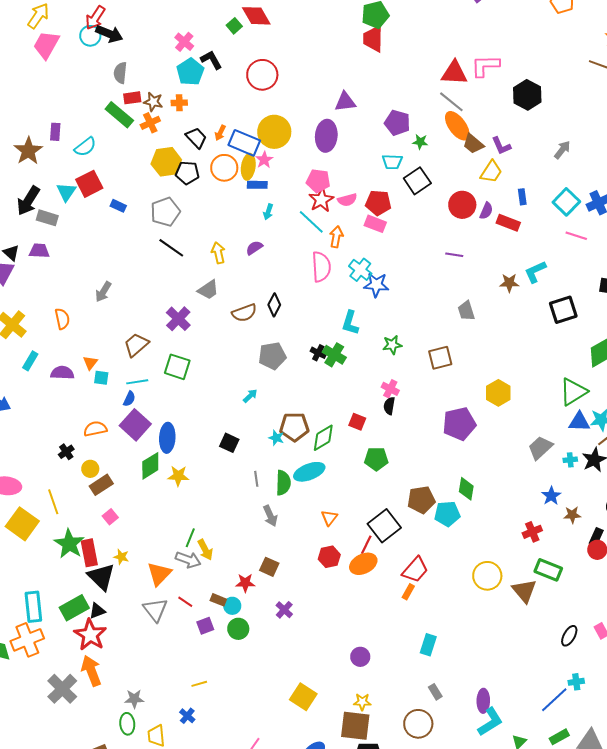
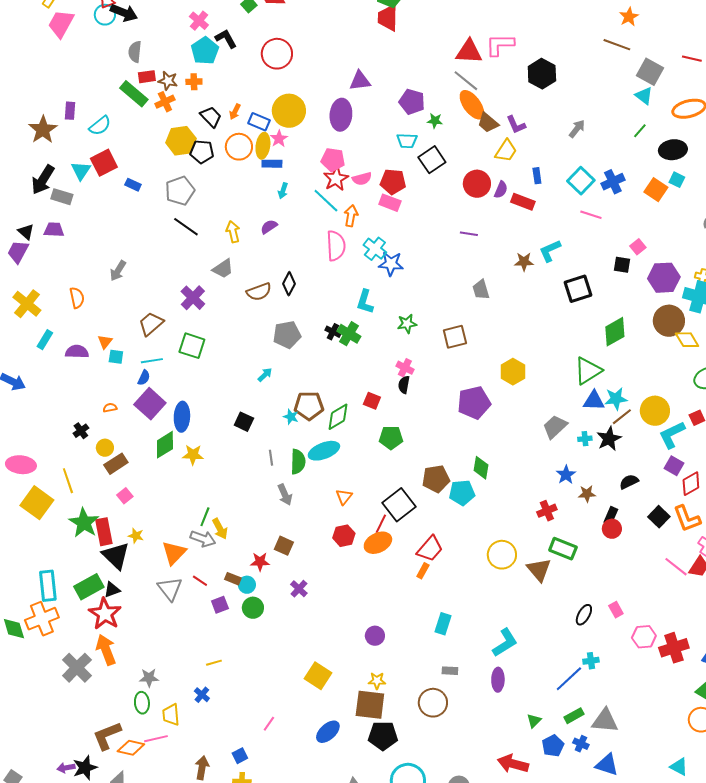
blue rectangle: (244, 143) -> (259, 122), size x0.7
orange semicircle: (95, 429) -> (110, 408), size x0.6
gray rectangle: (435, 692) -> (450, 671), turned -56
cyan L-shape: (490, 722) -> (505, 643), moved

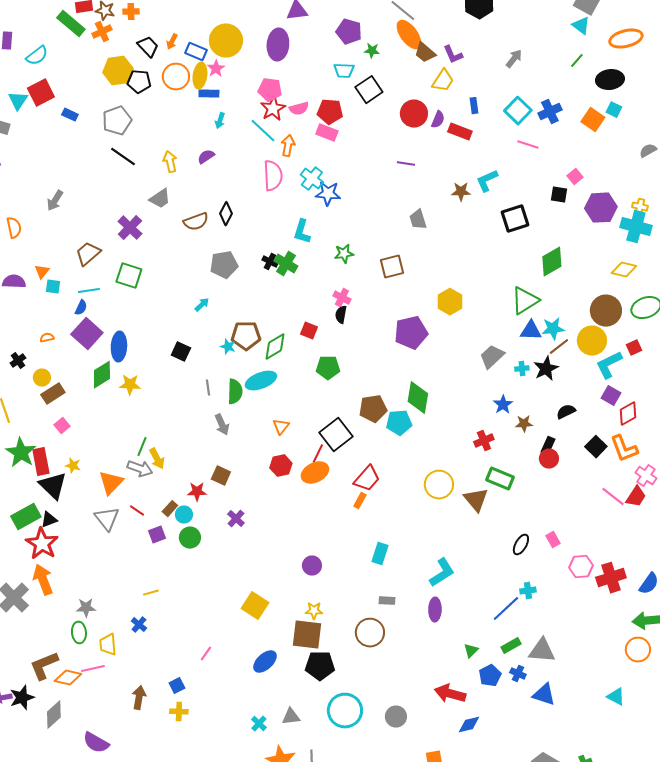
brown circle: (669, 321) -> (606, 311), moved
yellow diamond: (687, 340) -> (624, 270), turned -45
green diamond: (481, 468) -> (418, 398), size x1.4
brown rectangle: (233, 579) -> (170, 509), turned -70

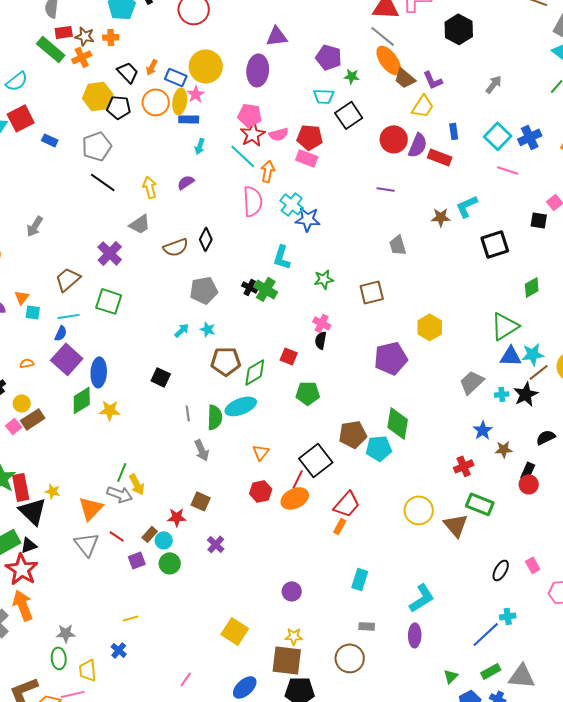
purple semicircle: (438, 120) -> (418, 145), size x1.4
green diamond: (552, 262) -> (532, 287), size x0.7
cyan star: (228, 347) -> (208, 329), moved
pink square: (62, 426) -> (14, 426), moved

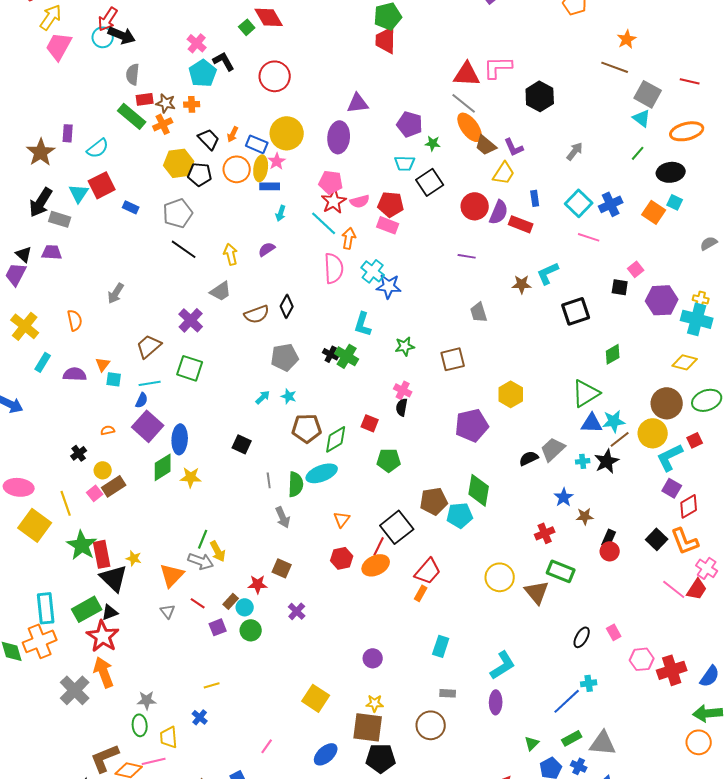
black semicircle: (546, 437) -> (529, 458), moved
gray triangle: (87, 544) -> (168, 611), size x0.6

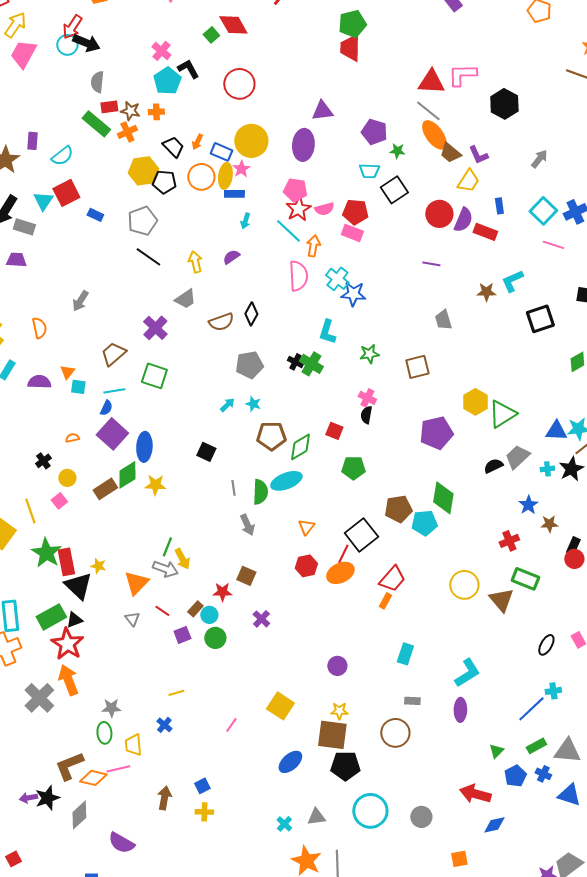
green triangle: (586, 393) -> (502, 414), moved
brown rectangle: (114, 486) -> (105, 489), moved
pink line: (267, 746) -> (231, 725), moved

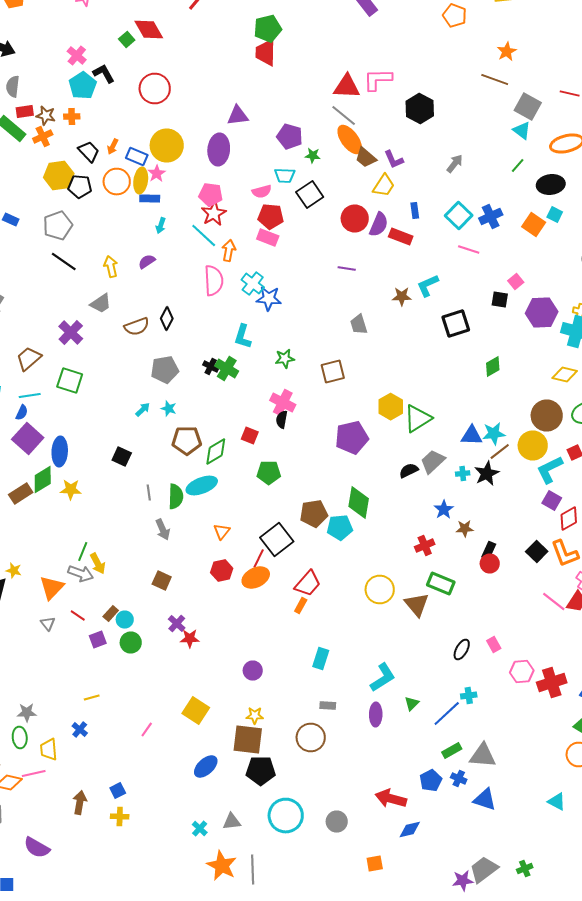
pink semicircle: (324, 209) -> (262, 192), moved
pink cross: (367, 398) -> (283, 402), size x1.4
red star: (222, 592) -> (190, 638), moved
green triangle: (496, 751) -> (412, 704), moved

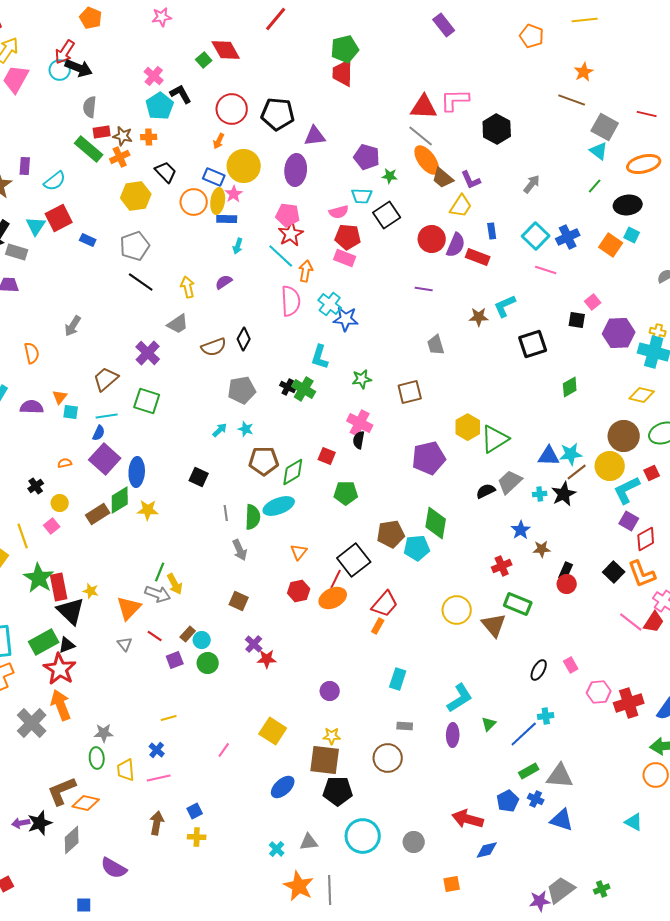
orange arrow: (113, 146) -> (219, 141), moved
black pentagon: (80, 186) -> (278, 114), moved, size x1.4
pink line: (34, 774) -> (159, 778), moved

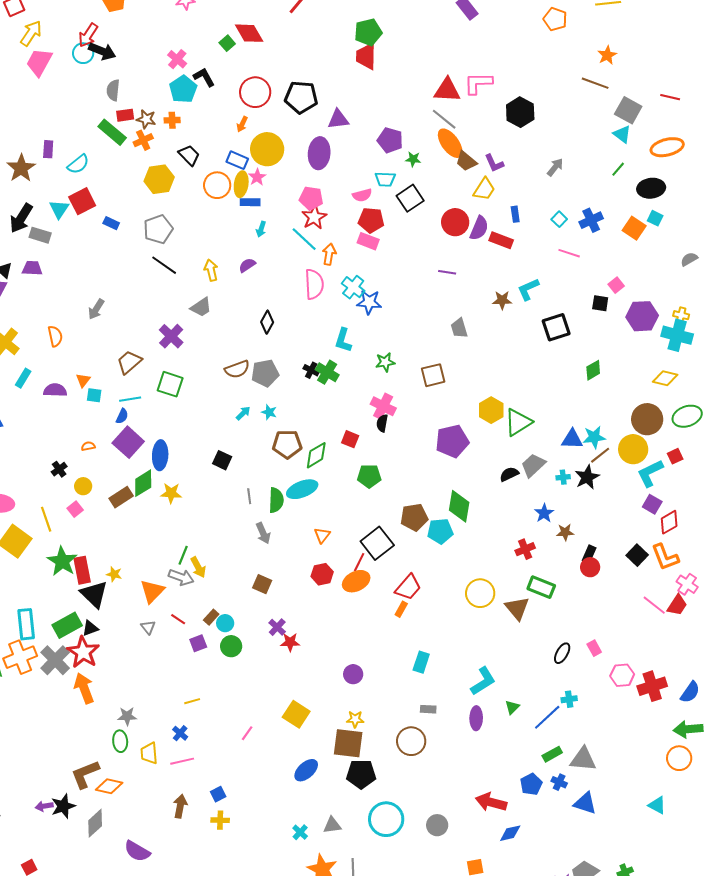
cyan square: (536, 236) -> (559, 219), size x0.6
brown semicircle: (214, 347) -> (237, 369), moved
gray cross: (32, 723) -> (55, 660), moved

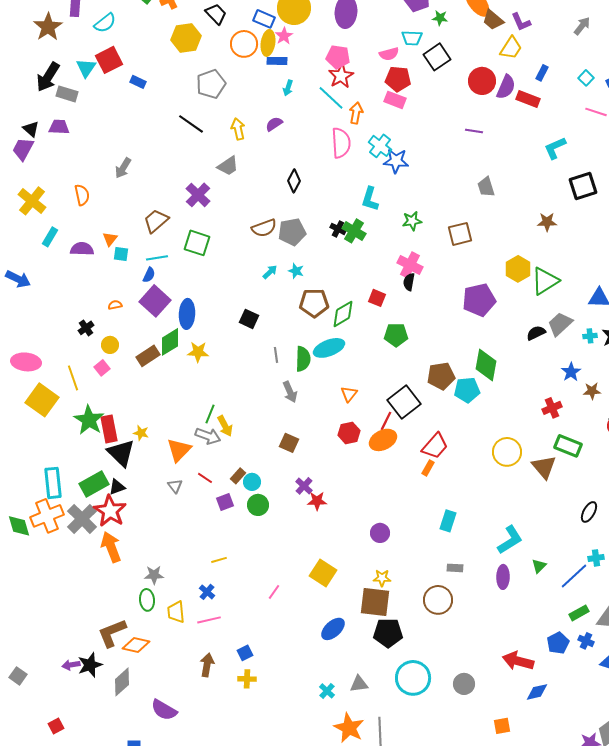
blue rectangle: (515, 214) -> (542, 73), turned 35
gray pentagon: (158, 229) -> (211, 84), moved
brown star: (502, 300) -> (547, 222), moved

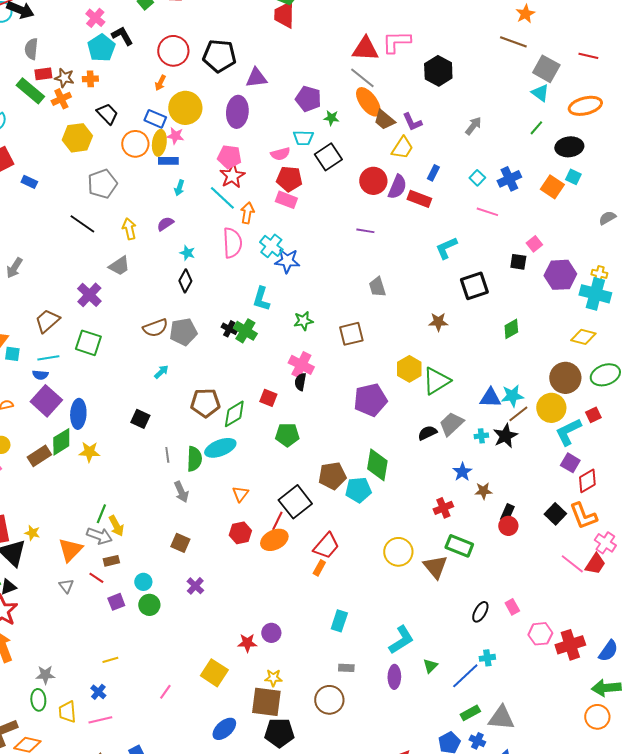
pink star: (284, 36) -> (175, 136), turned -30
cyan star: (296, 271) -> (187, 253), moved
blue semicircle: (149, 275) -> (40, 375), turned 70
brown rectangle: (238, 476) -> (111, 561), moved, turned 35
red star: (317, 501) -> (247, 643), moved

